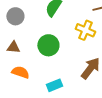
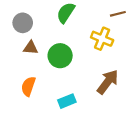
brown triangle: (13, 47) -> (31, 48), moved
orange semicircle: (20, 72) -> (28, 86), turned -90

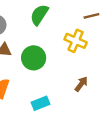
brown arrow: (108, 82) -> (81, 84), size x0.6

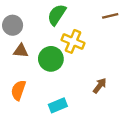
yellow cross: (76, 41) -> (73, 41), moved

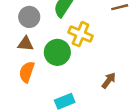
gray circle: (13, 25) -> (29, 17), moved
orange semicircle: (18, 90) -> (27, 72), moved

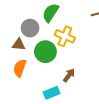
gray circle: (29, 17) -> (30, 28), moved
brown arrow: (109, 80) -> (69, 75), moved

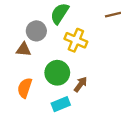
green circle: (45, 52) -> (57, 73), moved
orange semicircle: (20, 68) -> (25, 88), moved

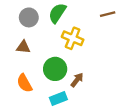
gray circle: (36, 31) -> (29, 17), moved
orange semicircle: (25, 88) -> (24, 83), turned -48

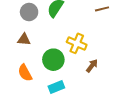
yellow cross: (73, 38) -> (77, 43), moved
brown arrow: (77, 80) -> (92, 66), moved

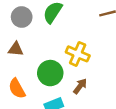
brown arrow: (92, 66) -> (80, 86), moved

